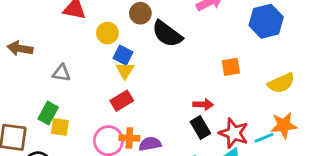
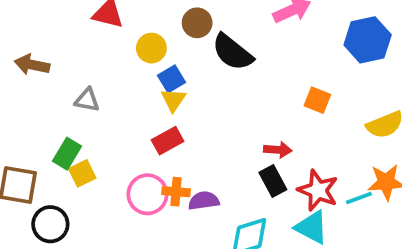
blue square: (123, 55) -> (171, 79), turned 30
orange square: (231, 67) -> (317, 100), turned 30
yellow square: (60, 127) -> (82, 173), turned -36

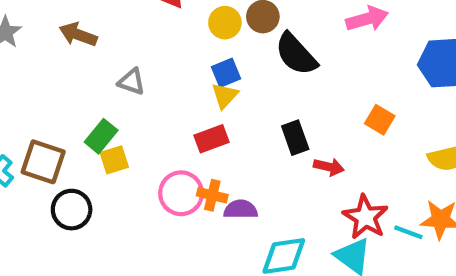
yellow circle: (151, 48) -> (225, 23), moved
black rectangle: (273, 181) -> (295, 138), moved
cyan line: (359, 198) -> (408, 232), turned 32

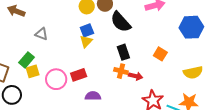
black rectangle: (295, 138) -> (123, 52), moved
red rectangle: (212, 139) -> (79, 75), moved
pink circle: (181, 193) -> (56, 79), moved
orange cross: (212, 195) -> (121, 71), moved

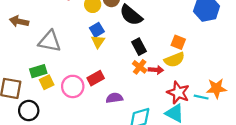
gray triangle: (42, 34) -> (50, 41), size x1.6
green rectangle: (27, 60) -> (38, 71), turned 42
orange cross: (121, 71) -> (140, 67), turned 32
yellow semicircle: (193, 72) -> (174, 60), moved

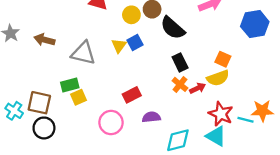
brown arrow: (19, 21) -> (44, 40), moved
yellow triangle: (98, 41) -> (119, 46), moved
red arrow: (156, 70) -> (198, 88), turned -32
pink circle: (73, 86) -> (111, 122), moved
black circle: (29, 111) -> (44, 128), moved

